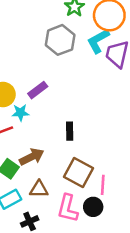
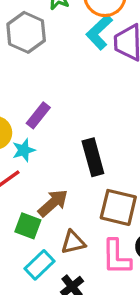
gray hexagon: (60, 40) -> (26, 32), moved
black rectangle: (70, 131) -> (93, 157), size x1.5

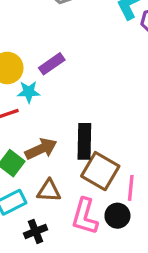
black rectangle: (93, 157) -> (84, 141), moved

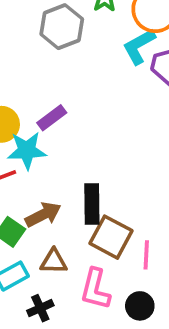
cyan star: (29, 92) -> (27, 150), size x1.5
black circle: (117, 216) -> (140, 306), moved

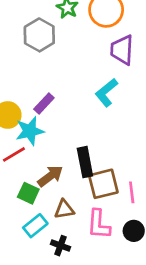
cyan L-shape: (139, 46) -> (106, 93), moved
brown square: (111, 237) -> (103, 184), turned -32
black cross: (40, 308) -> (61, 246), turned -36

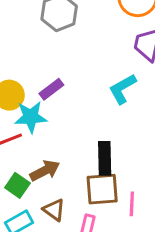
black rectangle: (85, 162) -> (105, 158), moved
brown triangle: (64, 209) -> (54, 210), turned 35

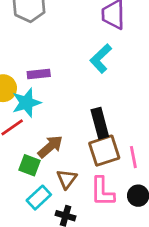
purple rectangle: (51, 89) -> (39, 74), turned 45
brown triangle: (54, 210) -> (67, 179), turned 45

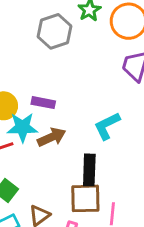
cyan L-shape: (101, 58) -> (107, 126), moved
brown arrow: (50, 147) -> (52, 137), moved

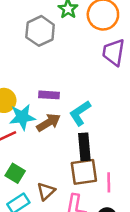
purple rectangle: (43, 103) -> (49, 95), moved
cyan L-shape: (107, 126) -> (80, 113), moved

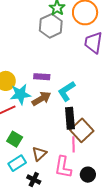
gray hexagon: (40, 31) -> (51, 26), moved
brown square: (84, 172) -> (82, 130), moved, turned -35
pink line: (109, 182) -> (73, 144), moved

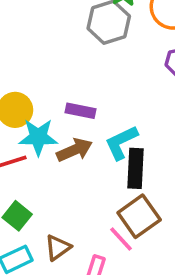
black rectangle: (70, 118) -> (135, 168), moved
pink line: (73, 144) -> (121, 239), turned -49

